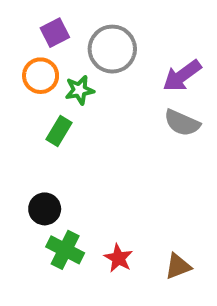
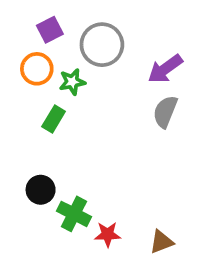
gray semicircle: (182, 123) -> (165, 112), turned 88
green cross: (65, 250) -> (74, 214), moved
red star: (118, 258) -> (108, 234), turned -30

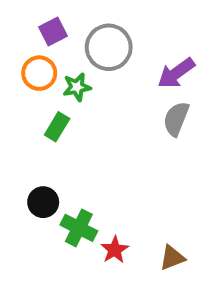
red star: (108, 234) -> (115, 250), turned -30

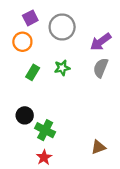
green star: (77, 87) -> (62, 68), moved
red star: (115, 250) -> (44, 157), moved

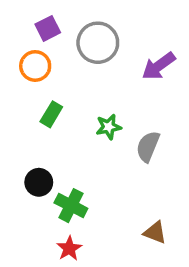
green star: (62, 68) -> (109, 127), moved
gray semicircle: (101, 68) -> (148, 147), moved
brown triangle: (98, 147) -> (155, 232), turned 42

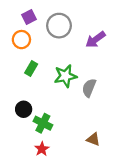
green star: (109, 127) -> (65, 76), size x1.5

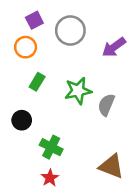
black circle: (24, 109) -> (22, 120), moved
brown triangle: (93, 139) -> (111, 166), size x1.5

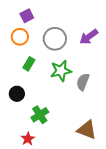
gray circle: (70, 30) -> (55, 39), moved
green cross: (51, 147) -> (40, 115), turned 30
red star: (50, 178) -> (28, 139), moved

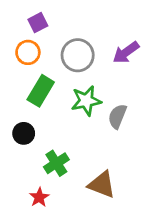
green rectangle: (29, 64) -> (41, 91), size x1.5
brown triangle: (87, 130) -> (102, 185), moved

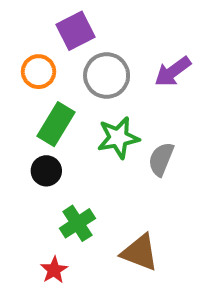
purple square: (38, 23) -> (75, 31), moved, size x1.4
black circle: (24, 133) -> (46, 171), moved

